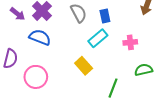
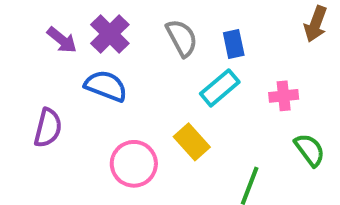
green semicircle: (144, 70) -> (310, 150), turned 66
pink circle: (36, 77) -> (134, 164), moved

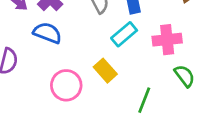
pink cross: (284, 96) -> (167, 40), size x1.5

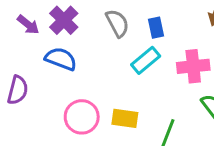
yellow rectangle: (105, 71) -> (125, 118), moved, turned -40

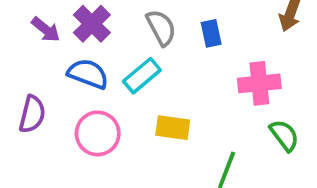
cyan rectangle: (146, 60) -> (142, 76), moved
pink circle: (82, 117) -> (98, 133), moved
yellow rectangle: (125, 118) -> (173, 128), moved

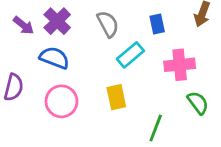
blue rectangle: (211, 33) -> (157, 24), moved
cyan rectangle: (142, 76) -> (130, 55), moved
yellow rectangle: (173, 128) -> (116, 97), turned 70

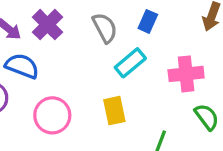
blue rectangle: (157, 24) -> (148, 21), moved, turned 36
blue semicircle: (54, 58) -> (22, 66), moved

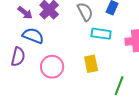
cyan rectangle: (130, 63) -> (101, 34), turned 48

